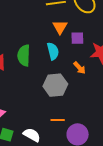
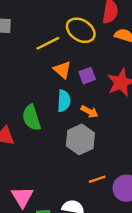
cyan semicircle: (53, 51) -> (64, 101), turned 36
orange arrow: (80, 68) -> (89, 112), moved

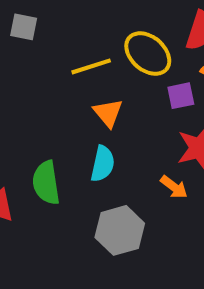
purple square: (87, 76) -> (181, 96), moved
orange arrow: (89, 112) -> (174, 187), moved

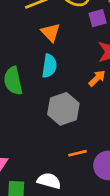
orange arrow: (174, 187) -> (97, 78), turned -78

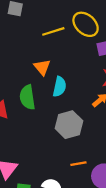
orange triangle: (51, 32) -> (42, 67), moved

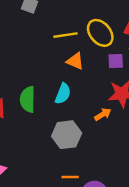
orange triangle: (42, 67) -> (75, 61), moved, turned -36

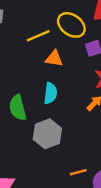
gray hexagon: (67, 135) -> (47, 134), moved

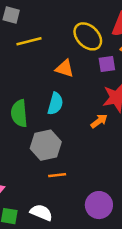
yellow line: (38, 36) -> (29, 41), moved
orange line: (78, 172) -> (57, 175), moved

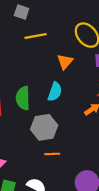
orange triangle: (65, 68) -> (65, 62), turned 49

